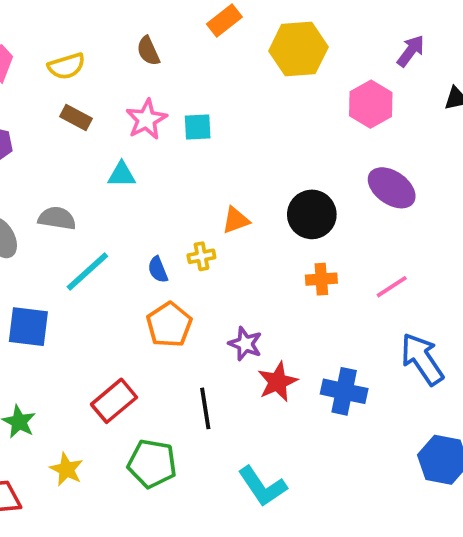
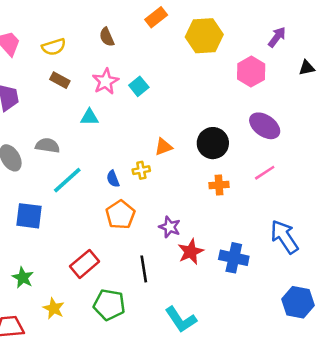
cyan square: (198, 127) -> (139, 86), turned -36
pink line: (392, 287) -> (265, 173), moved

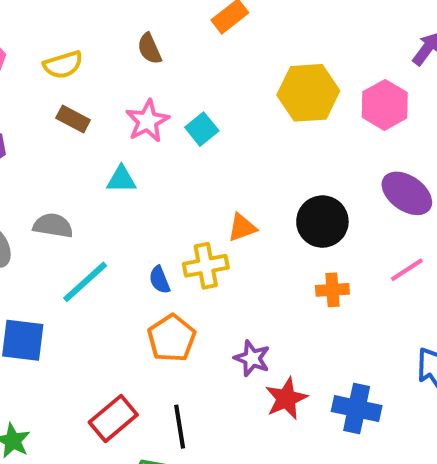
yellow hexagon: (204, 36) -> (308, 93), moved
yellow cross: (141, 170) -> (206, 266), size x1.5
black line: (144, 269) -> (180, 427), moved

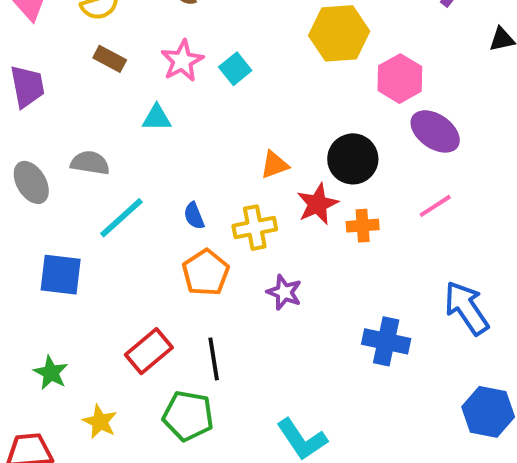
pink hexagon: (385, 105) -> (400, 79), moved
yellow cross: (206, 266) -> (255, 228), moved
red star: (286, 398) -> (318, 204), moved

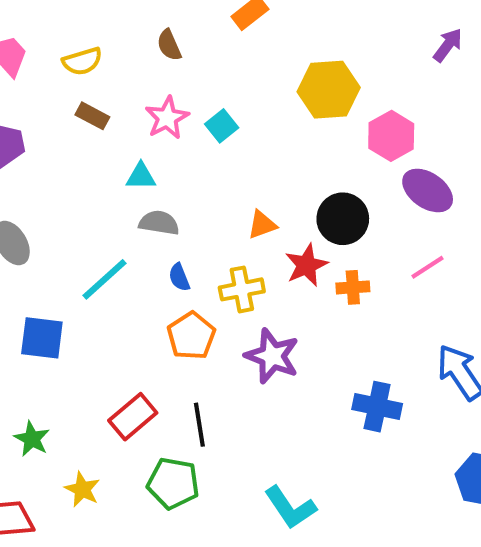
gray semicircle: (90, 163) -> (159, 223), moved
purple star: (284, 292) -> (272, 356), size x1.5

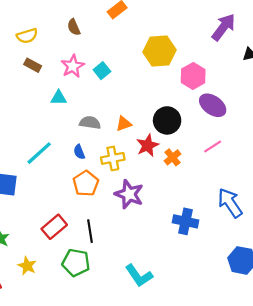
purple arrow: (448, 45) -> (223, 27), size x1.5
gray semicircle: (159, 223) -> (90, 123), moved
orange cross: (353, 287) -> (172, 157), turned -35

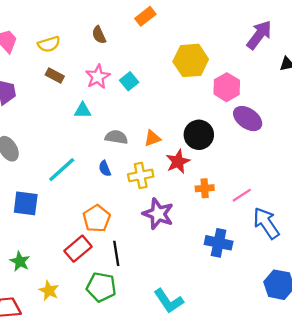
pink line: (213, 147) -> (242, 195), moved
orange cross: (172, 157) -> (205, 188), moved, turned 35
orange pentagon: (86, 183) -> (97, 218), moved

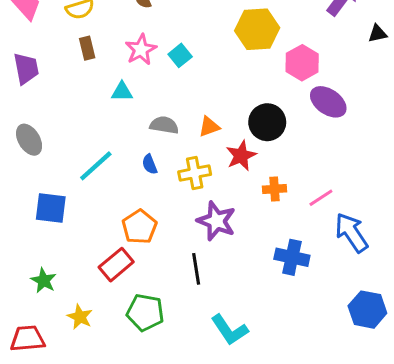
brown rectangle: (55, 76) -> (87, 48), turned 48
black line: (116, 253) -> (196, 269), moved

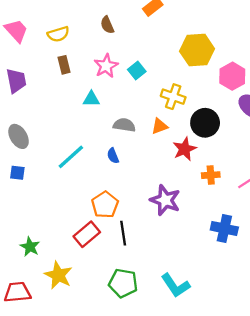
yellow cross: (195, 173) -> (173, 97), moved, turned 30
blue square: (51, 208) -> (17, 173), moved, size x0.6
black line: (196, 269) -> (123, 233), moved
green pentagon: (145, 312) -> (123, 283), moved
yellow star: (80, 317) -> (58, 275), size x1.4

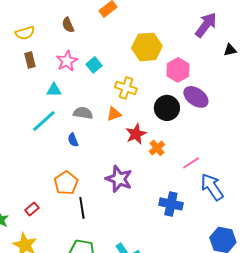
black circle: (205, 123) -> (167, 108), moved
cyan line: (71, 157) -> (44, 121), moved
orange cross: (211, 175) -> (157, 148), moved, turned -35
red rectangle: (87, 234) -> (32, 209), moved, size x0.6

